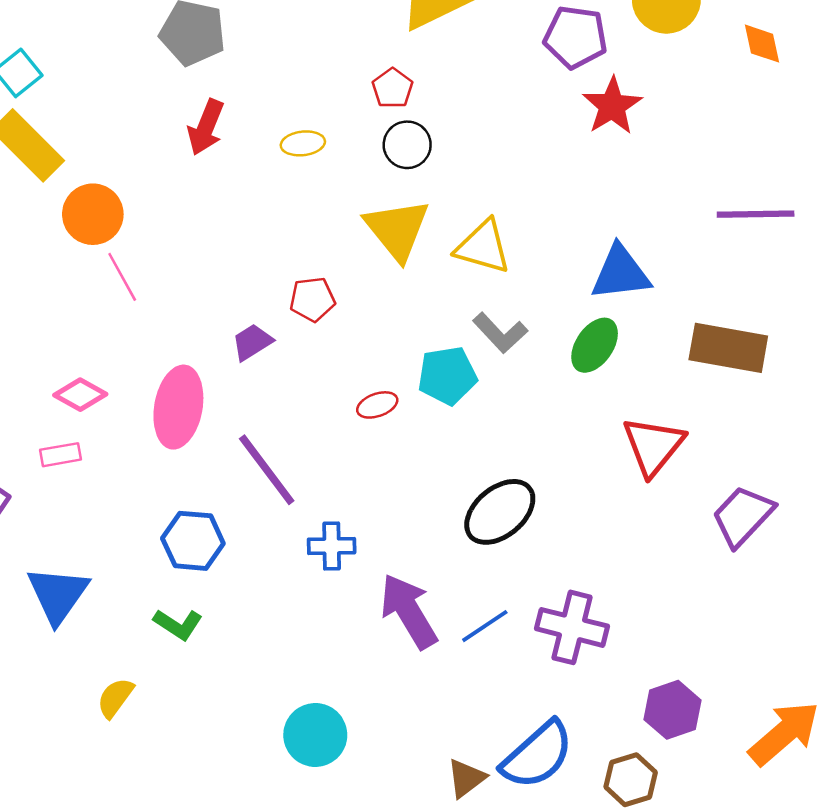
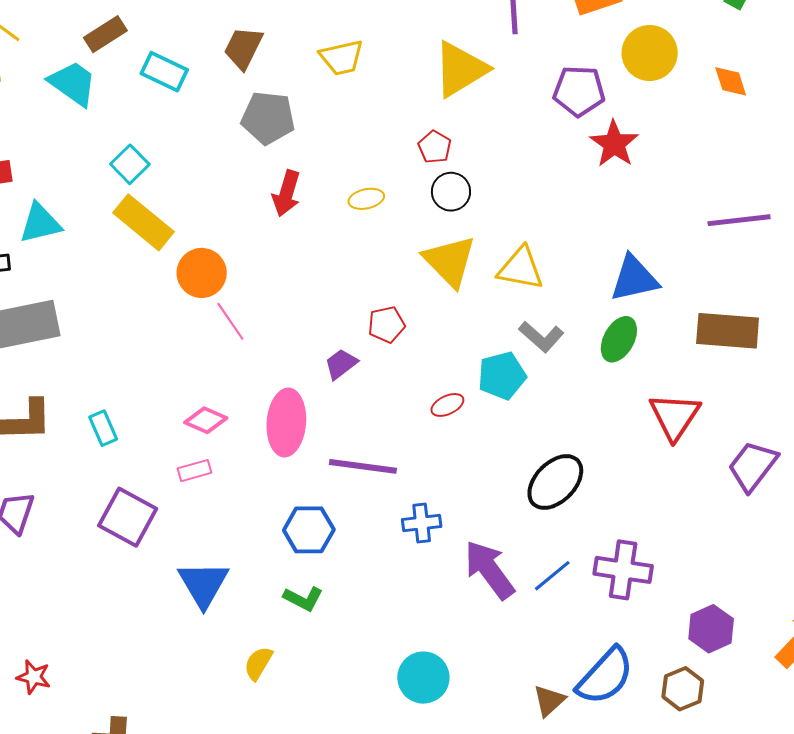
purple line: (267, 470) -> (363, 466), turned -40

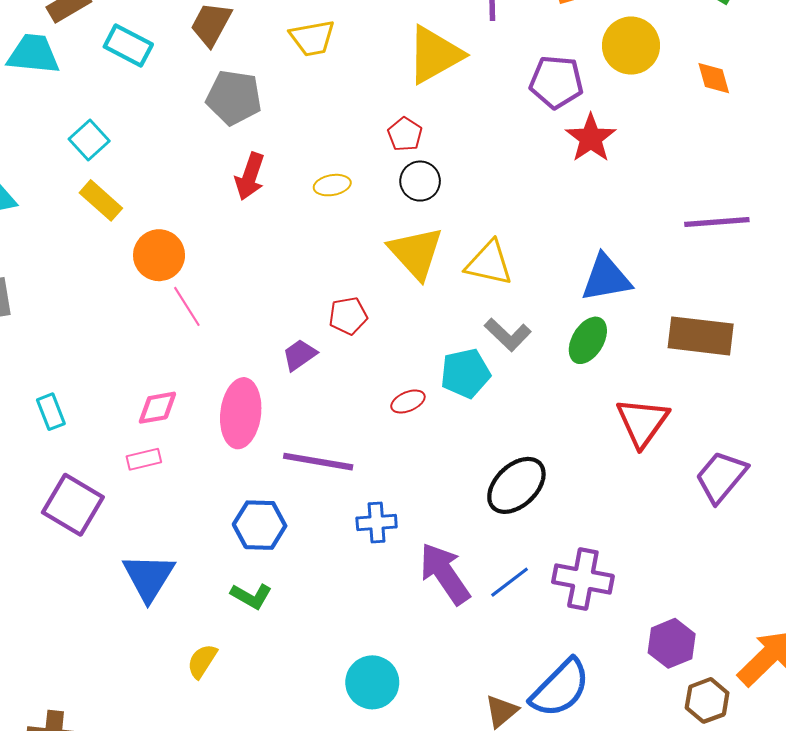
cyan trapezoid: (73, 83) -> (33, 54), turned -32
yellow rectangle: (144, 222) -> (101, 200), size x0.7
pink diamond: (206, 420) -> (157, 408), turned -36
brown hexagon: (683, 689) -> (707, 700), moved

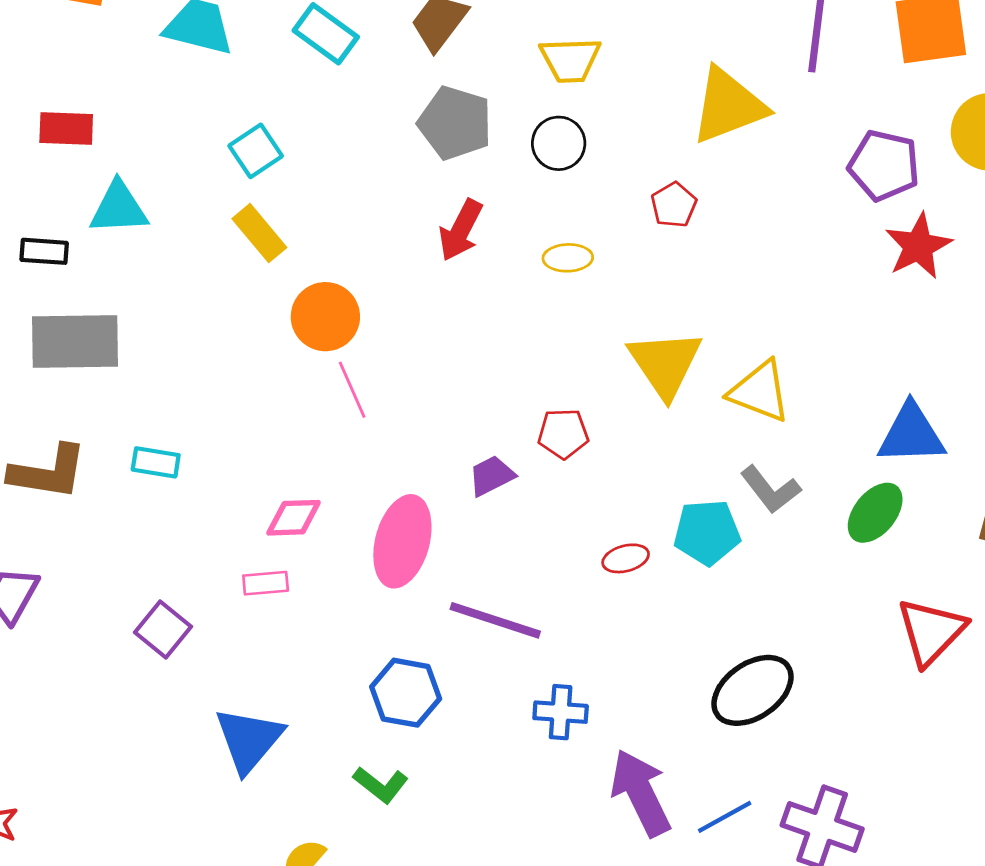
black circle: (420, 181) -> (559, 143), moved
cyan rectangle: (51, 412) -> (156, 462), moved, turned -68
purple square: (73, 505) -> (163, 629), size x0.7

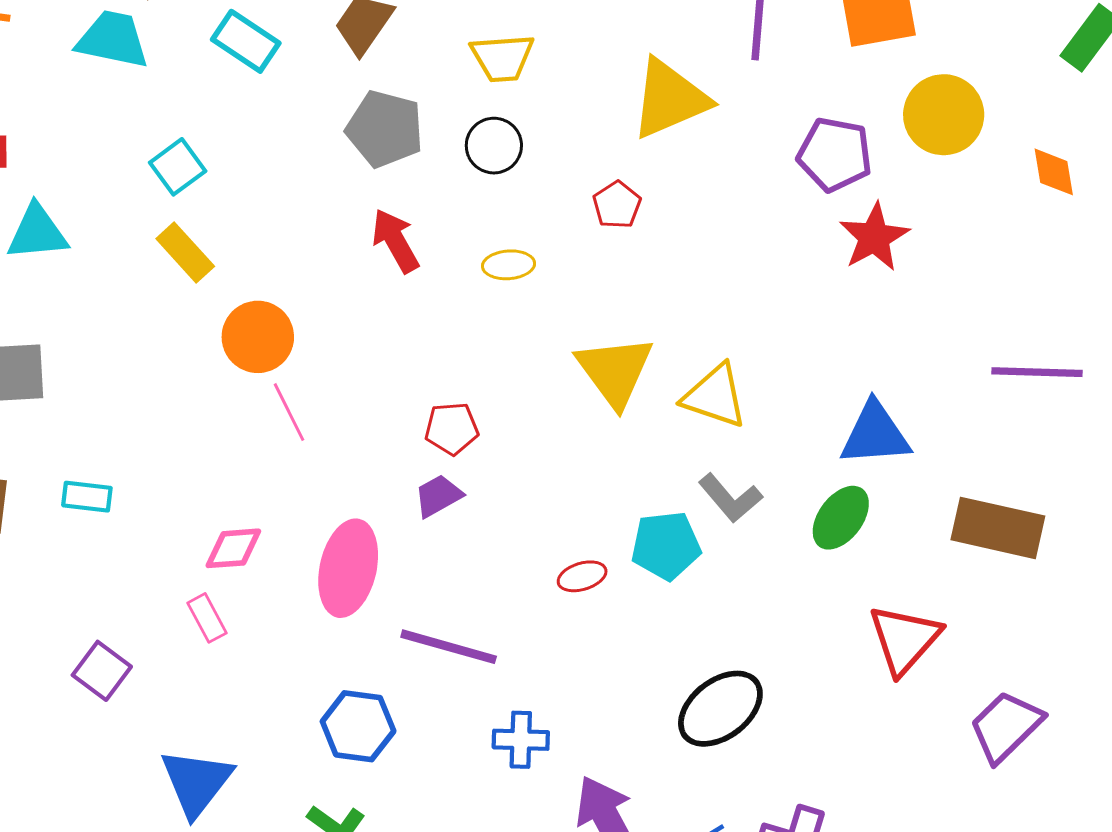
red arrow: (461, 230) -> (395, 241), turned 126
red pentagon: (563, 434) -> (452, 428), moved
pink rectangle: (266, 583) -> (207, 618), turned 69

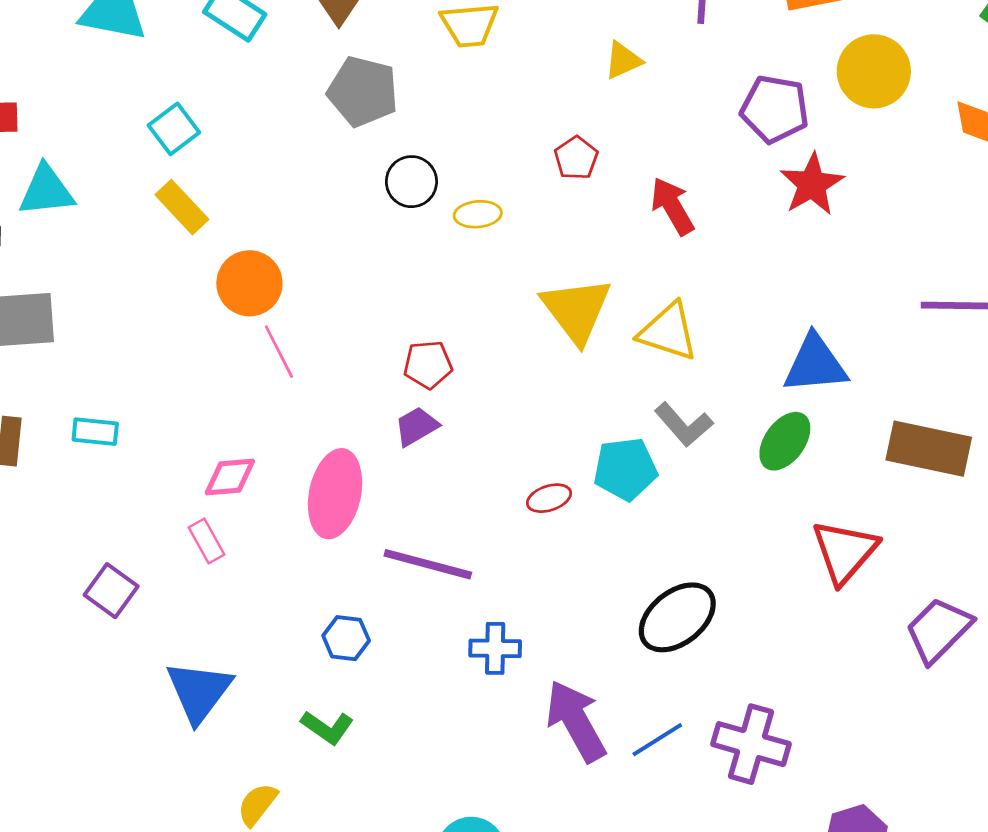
yellow triangle: (670, 99) -> (623, 60), size x0.5
black circle: (494, 146) -> (411, 182), moved
red arrow: (395, 241) -> (672, 206), moved
blue hexagon: (358, 726) -> (346, 638), size x0.7

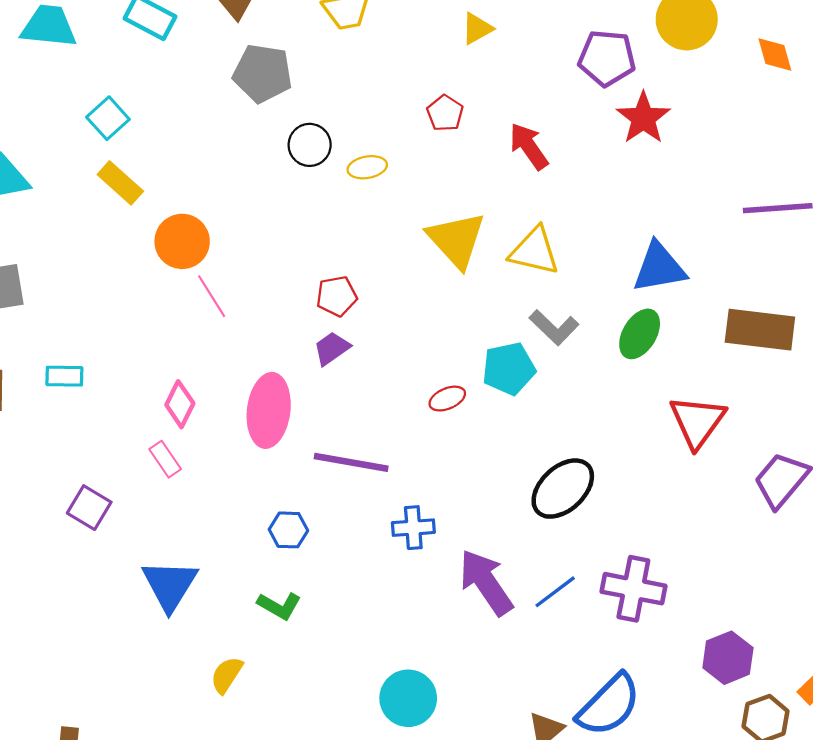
pink diamond: (230, 477) -> (180, 404), turned -54

